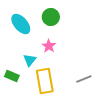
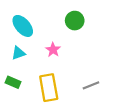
green circle: (51, 17) -> (75, 21), moved
cyan triangle: (30, 60) -> (18, 53), moved, turned 32

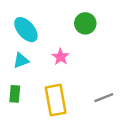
green rectangle: (13, 82) -> (15, 94), turned 72

